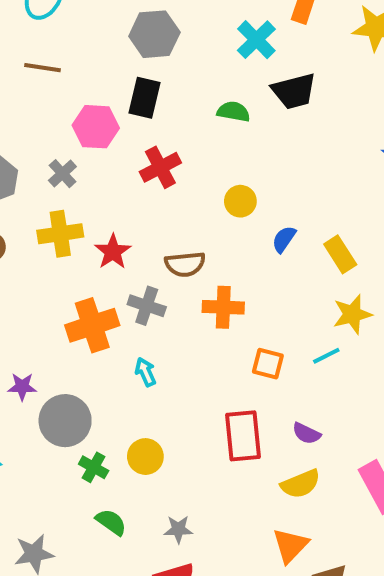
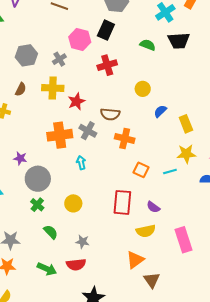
green cross: (94, 467) -> (37, 205), moved

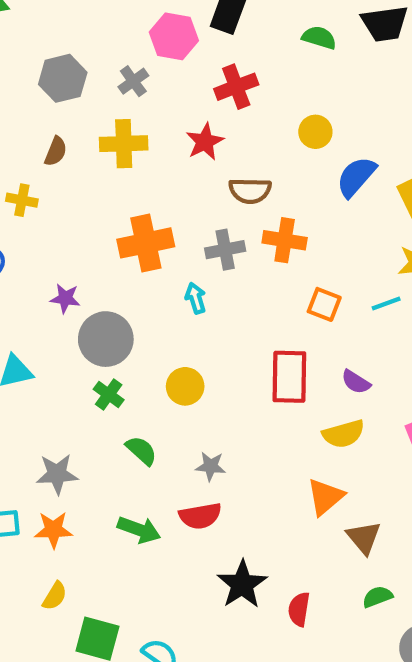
red star: (76, 101) -> (205, 142), moved
blue semicircle: (160, 111) -> (356, 177), size x1.5
gray cross: (88, 131) -> (225, 250), moved, turned -36

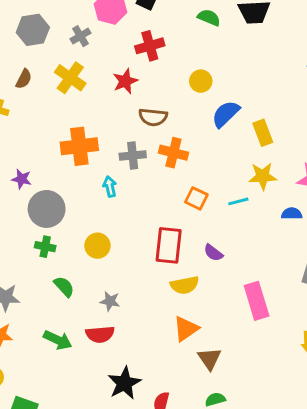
yellow cross: (124, 144) -> (70, 78), turned 32
green cross: (109, 394) -> (45, 247), turned -30
yellow semicircle: (344, 434) -> (185, 285), moved

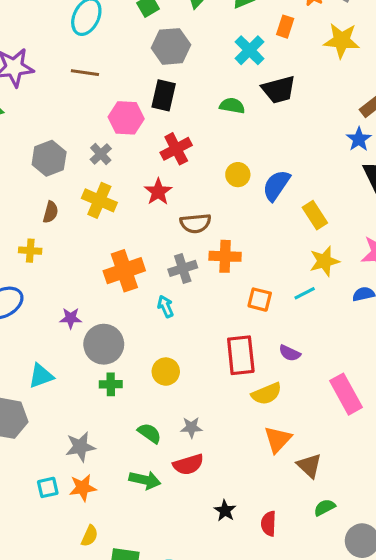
blue semicircle: (226, 114) -> (276, 185), moved
green semicircle: (64, 287) -> (149, 433), moved
black star: (124, 383) -> (225, 511), size x0.6

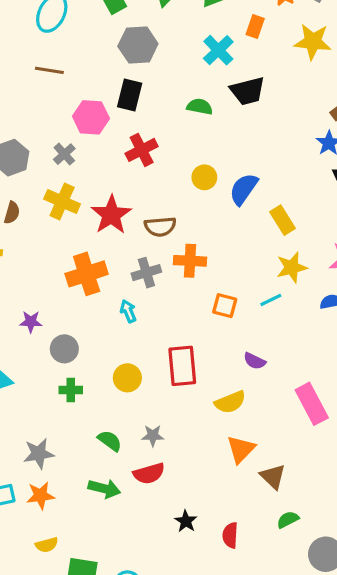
red star: (158, 192) -> (111, 215), moved, size x1.4
gray circle: (104, 344) -> (64, 349), size x0.7
red rectangle: (241, 355) -> (182, 366), moved
yellow semicircle: (90, 536) -> (47, 545), turned 50

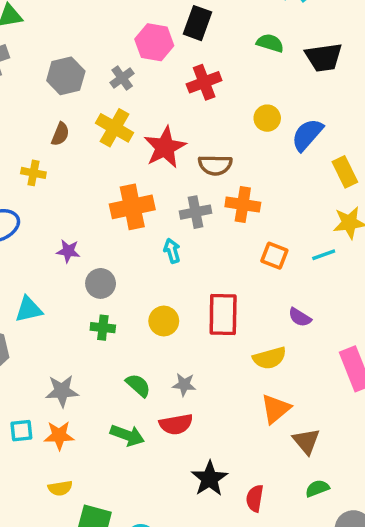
black trapezoid: (248, 91) -> (324, 57), moved
black star: (186, 521) -> (209, 479), size x1.5

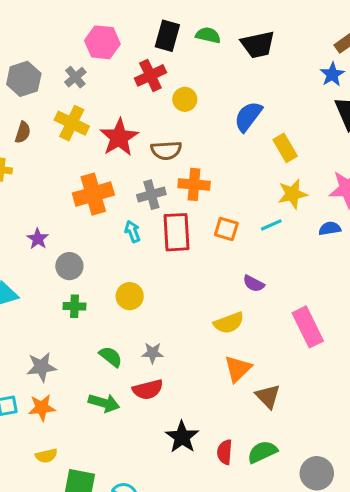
black rectangle: (198, 23) -> (167, 36), moved
yellow circle: (267, 118) -> (185, 99), moved
purple star: (68, 251) -> (38, 239), turned 30
red rectangle: (223, 314) -> (177, 232), moved
green semicircle: (317, 488) -> (262, 452), moved, size x1.4

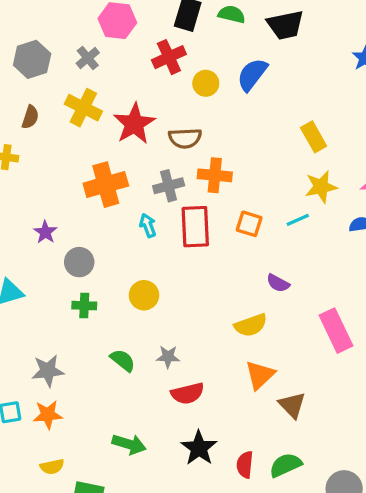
blue semicircle: (248, 116) -> (252, 75), moved
red semicircle: (148, 390) -> (188, 393), moved
green arrow: (104, 403) -> (129, 444), moved

